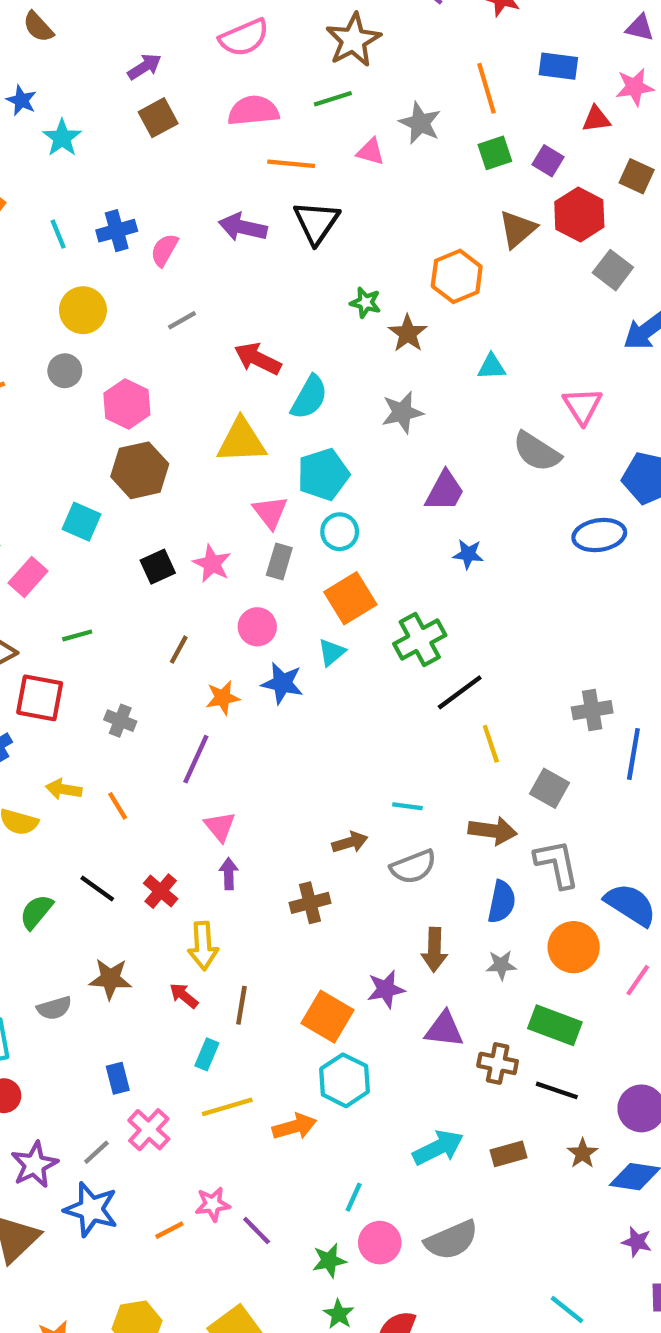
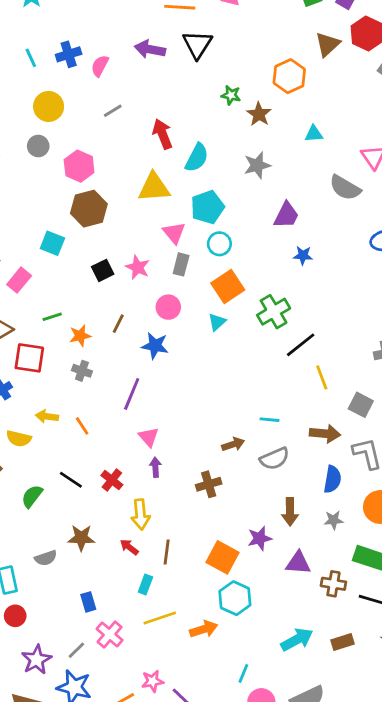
red arrow: (258, 359) -> (162, 134), turned 44
blue star: (282, 683) -> (155, 346), moved
orange star: (223, 698) -> (80, 336), moved

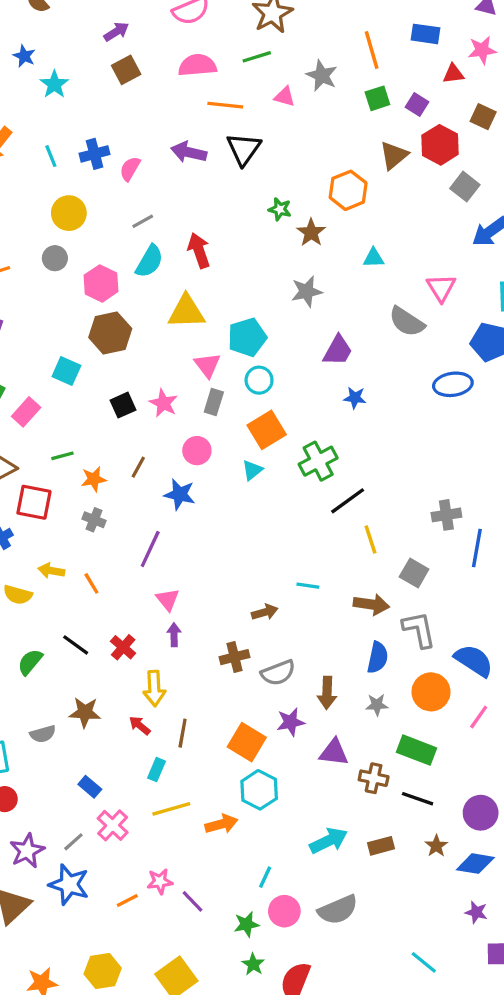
cyan semicircle: (197, 158) -> (149, 261), moved
gray semicircle: (275, 459) -> (278, 673), moved
blue rectangle: (88, 602) -> (90, 787), turned -36

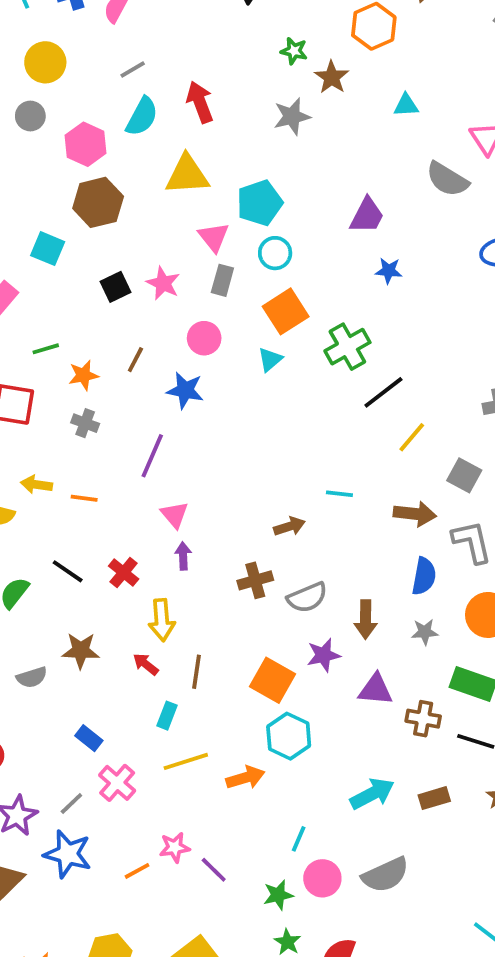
gray star: (307, 291) -> (292, 116), moved
yellow line: (371, 539) -> (412, 437), turned 60
orange line: (91, 583) -> (84, 498), turned -50

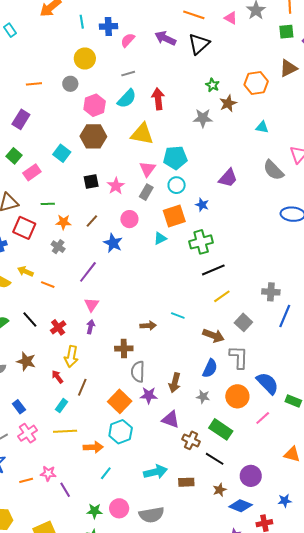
blue star: (389, 271) -> (202, 205), moved
gray semicircle: (307, 597) -> (138, 372), moved, turned 100
cyan line: (299, 839) -> (106, 473), moved

